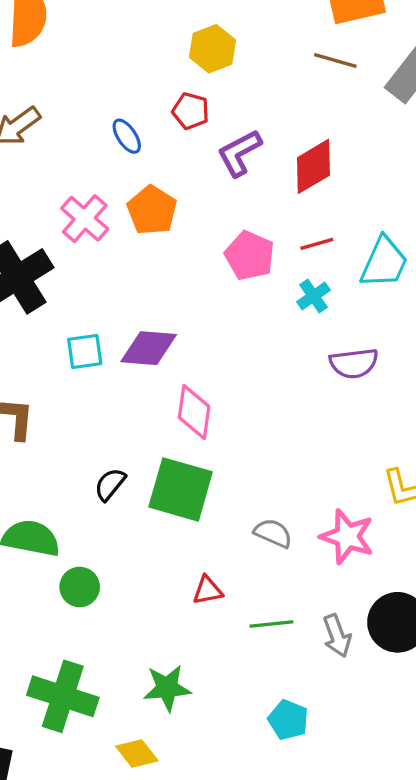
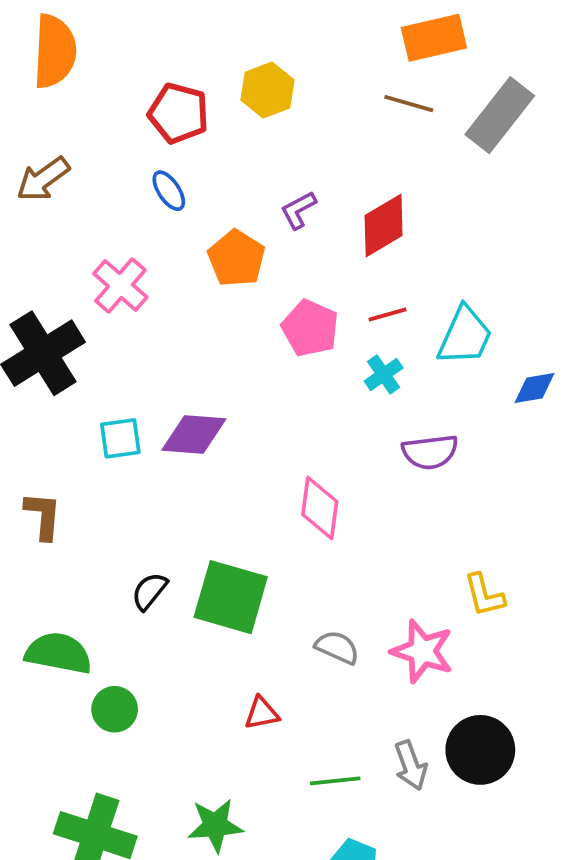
red pentagon: (191, 111) -> (178, 113), moved, size x1.4
purple L-shape: (239, 153) -> (298, 210), size x0.7
orange pentagon: (152, 210) -> (237, 258), moved
pink diamond: (194, 412) -> (320, 508), moved
green line: (271, 624) -> (335, 781), moved

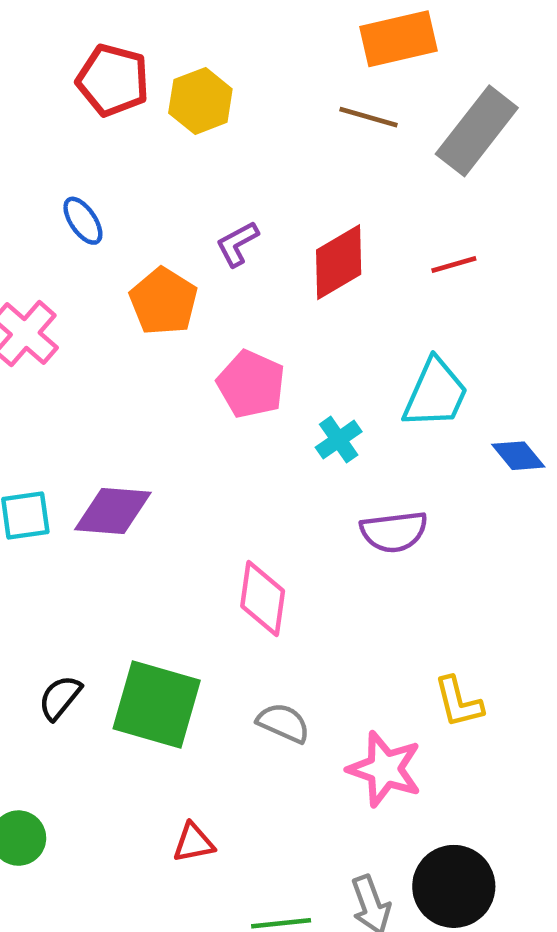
red pentagon: (178, 113) -> (113, 80), moved
red line: (387, 314) -> (454, 264), moved
blue diamond: (535, 388) -> (518, 456), turned 60
gray semicircle: (337, 647) -> (283, 723), moved

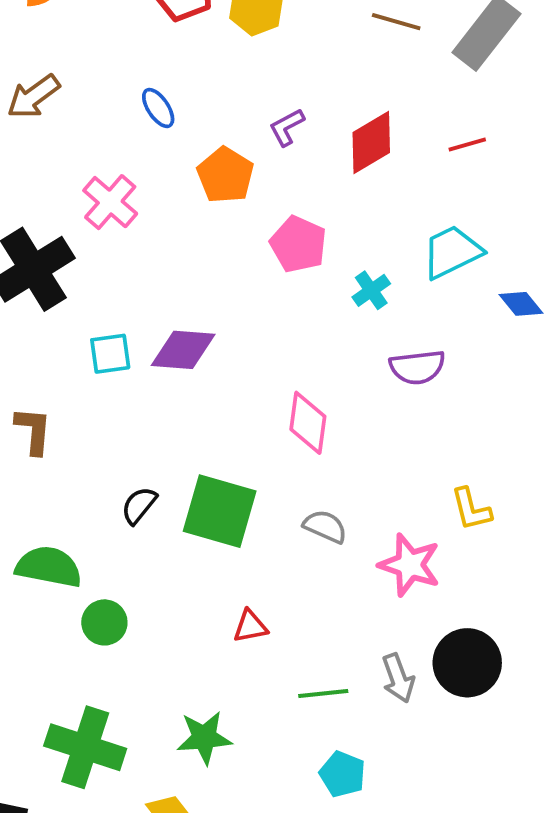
cyan trapezoid: (435, 393) -> (452, 252), turned -140

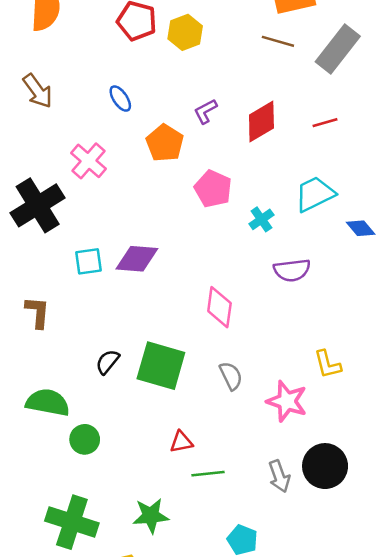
brown arrow: (33, 96) -> (38, 91), turned -90
gray semicircle: (325, 526) -> (231, 376), turned 40
green line: (323, 693) -> (208, 474), moved

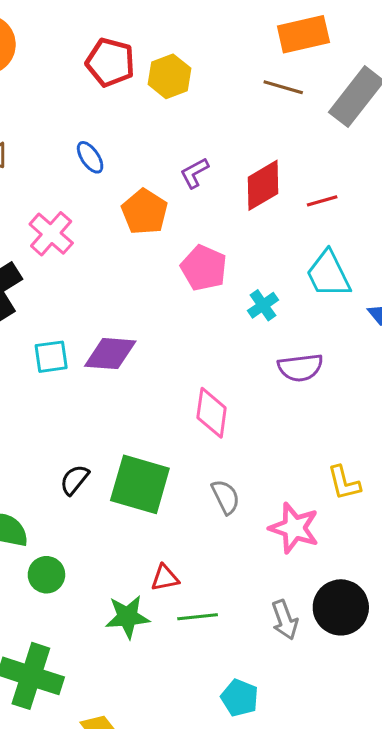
red line: (325, 123) -> (322, 201), moved
cyan trapezoid: (315, 194) -> (328, 274), turned -90
green star: (151, 516) -> (127, 617), moved

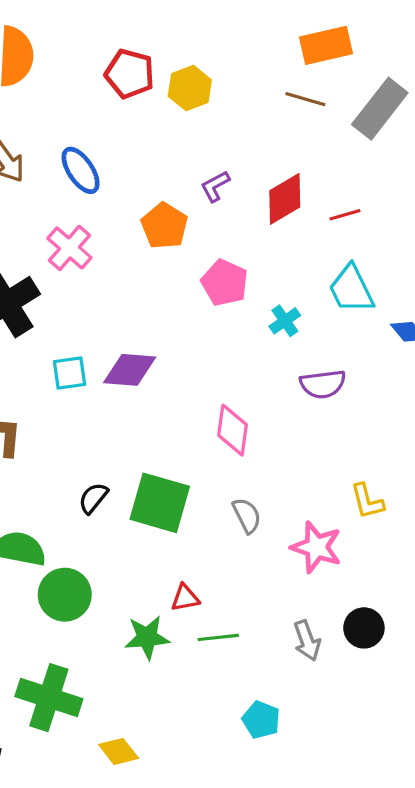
blue ellipse: (90, 157) -> (81, 170), moved, size x1.4
green circle: (46, 575) -> (65, 595), size x1.4
black circle: (341, 607) -> (364, 628), size x0.7

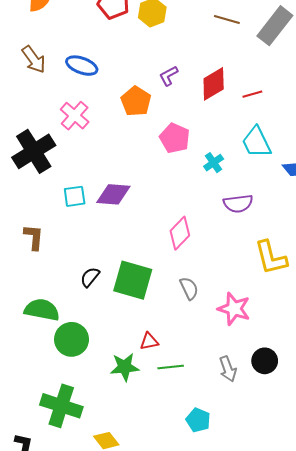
blue ellipse: (81, 170) -> (82, 66), turned -36
pink diamond: (233, 430) -> (180, 233), turned 36
yellow L-shape: (367, 501) -> (271, 258), moved, size x1.5

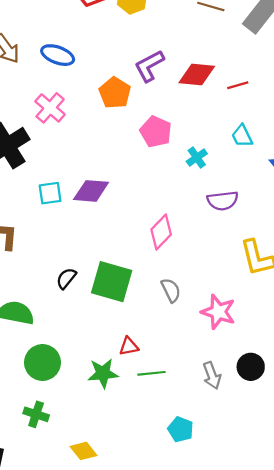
purple L-shape: (169, 76) -> (149, 66), size x1.5
red diamond: (214, 84) -> (197, 74), turned 36
cyan trapezoid: (256, 142) -> (242, 136), size x0.7
green circle: (72, 339) -> (42, 363), moved
green cross: (61, 406) -> (36, 414), size x0.6

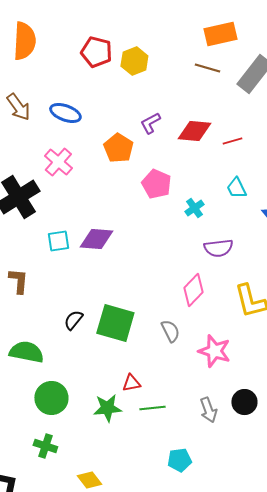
purple L-shape: (149, 66) -> (150, 123), size x0.7
pink diamond: (161, 232) -> (193, 290), moved
cyan pentagon: (181, 429) -> (179, 460), turned -30

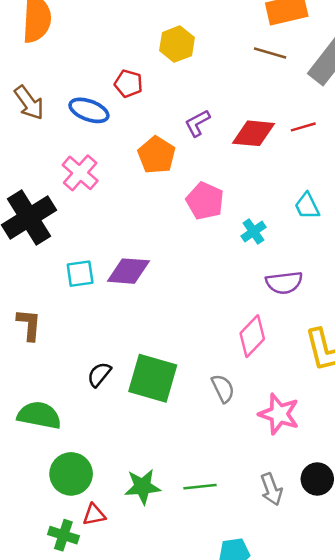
red pentagon: (96, 52) -> (128, 84), moved, size x0.7
red line: (232, 141) -> (303, 127), moved
red triangle: (131, 383) -> (94, 515), moved

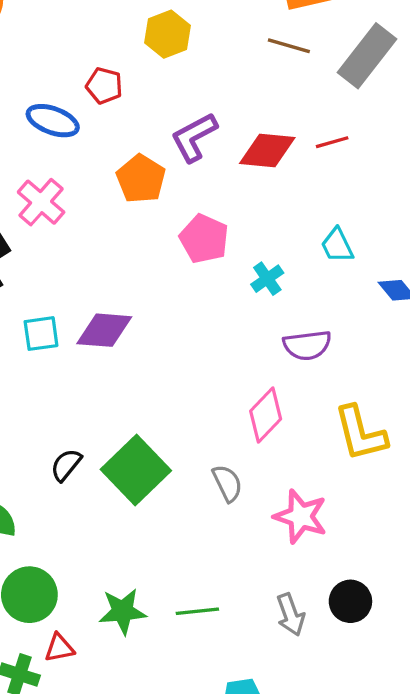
purple L-shape: (197, 123) -> (194, 137), size x1.4
green square: (153, 378) -> (136, 470), turned 30

